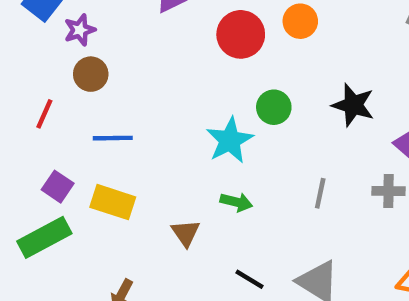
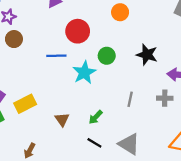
red circle: (241, 34) -> (78, 31), moved
blue line: (113, 138) -> (56, 56), moved
yellow rectangle: (113, 202) -> (25, 104), turned -45
green arrow: (236, 202) -> (96, 117), moved, turned 120

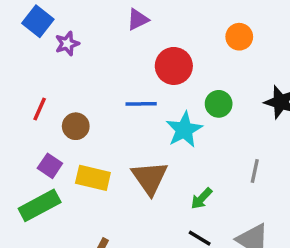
brown circle: (14, 39) -> (76, 126), moved
yellow rectangle: (25, 104) -> (93, 178), turned 40
brown triangle: (62, 119) -> (150, 178), moved, size x1.6

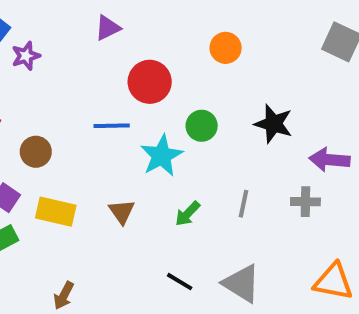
brown triangle: (150, 178) -> (122, 212), size x0.6
green arrow: (201, 199) -> (188, 214), moved

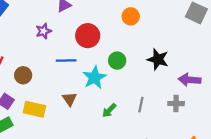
purple star: (26, 56) -> (44, 31), moved
brown triangle: (122, 212) -> (70, 99), moved

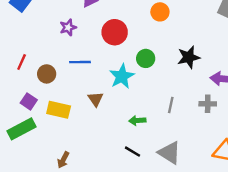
black star: (158, 59) -> (189, 57), turned -30
blue line: (66, 61) -> (80, 62), moved
green arrow: (109, 110) -> (137, 121), moved, turned 42

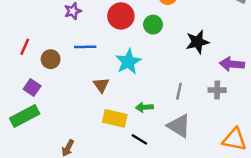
green circle: (146, 58) -> (153, 25), moved
yellow rectangle: (59, 110) -> (115, 118), moved
gray triangle: (170, 153) -> (179, 126), moved

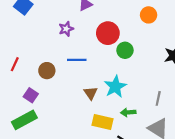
green circle: (153, 25) -> (125, 50), moved
red line: (25, 47) -> (15, 64), moved
cyan star: (128, 62) -> (115, 87), moved

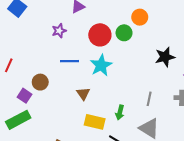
green circle: (125, 50) -> (124, 33), moved
brown circle: (47, 71) -> (40, 82), moved
cyan star: (115, 87) -> (101, 65), moved
green arrow: (128, 112) -> (120, 112), turned -72

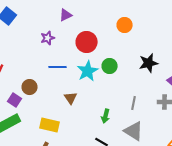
green circle: (124, 33) -> (110, 66), moved
yellow rectangle: (95, 122) -> (50, 125), moved

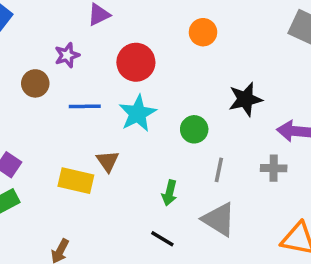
green circle: (110, 66) -> (194, 129), moved
brown circle: (30, 87) -> (35, 83), moved
yellow rectangle: (50, 125) -> (76, 181), moved

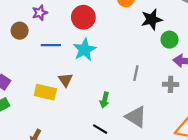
black star: (245, 99) -> (152, 19), moved
green circle: (194, 129) -> (169, 40), moved
gray line: (219, 170) -> (136, 73), moved

